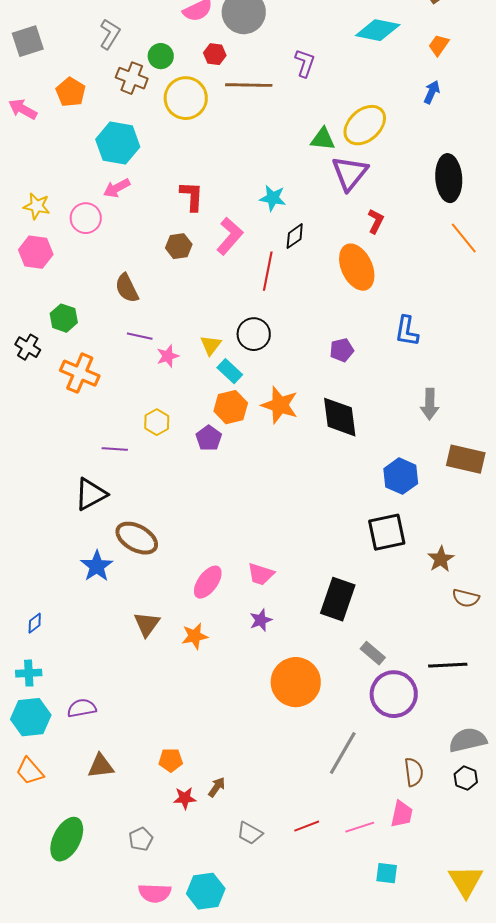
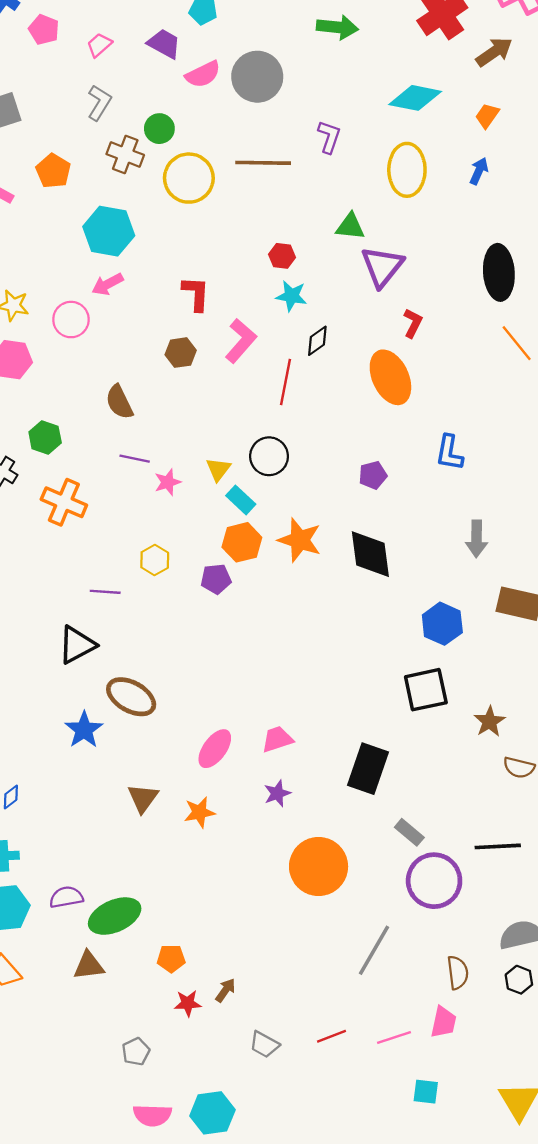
red hexagon: (215, 54) -> (282, 256), moved
yellow ellipse: (365, 125) -> (407, 170), moved, turned -48
purple pentagon: (209, 438) -> (216, 579), turned 30
pink trapezoid: (261, 574) -> (277, 739), turned 144
green ellipse: (67, 839) -> (115, 916), moved, turned 39

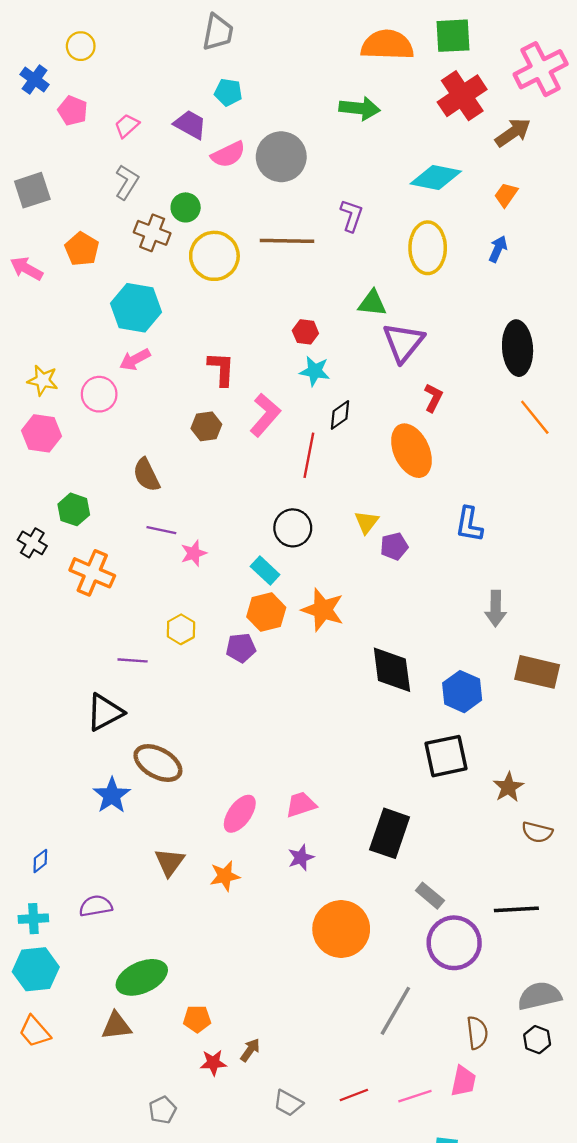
yellow triangle: (218, 469) -> (367, 522), moved
black diamond: (370, 554) -> (392, 670), moved
purple semicircle: (66, 897) -> (96, 906), moved

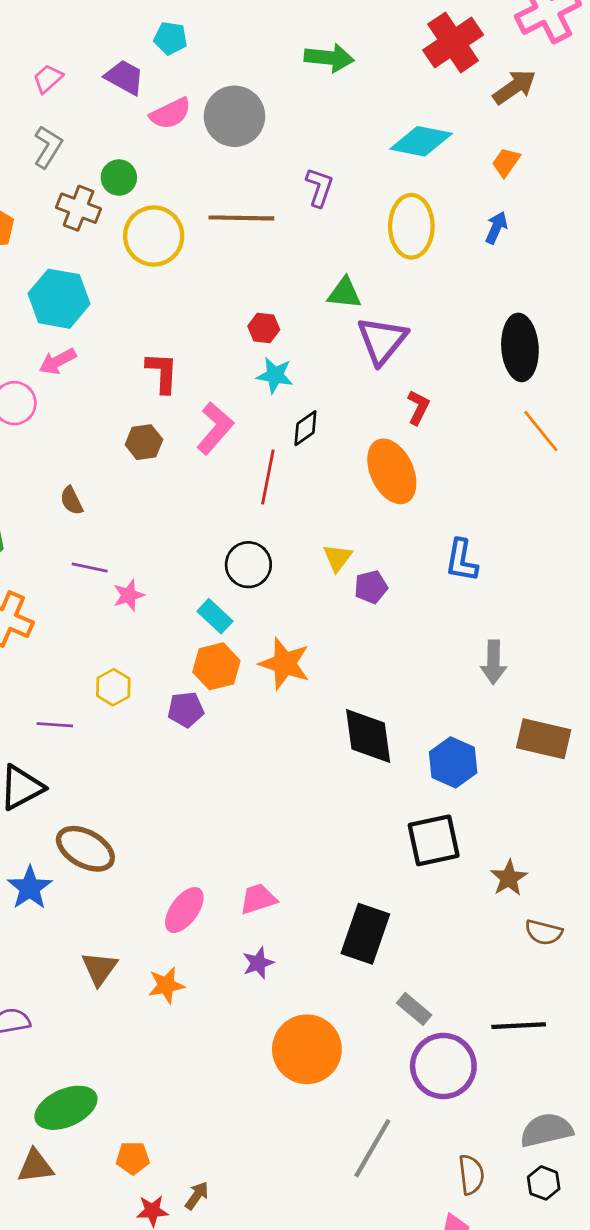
brown semicircle: (146, 475) -> (72, 501), size x0.7

